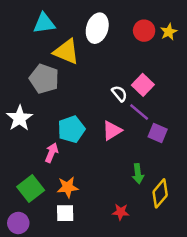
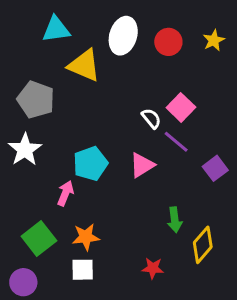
red circle: (144, 31) -> (168, 42), moved
gray pentagon: (44, 79) -> (36, 100), moved
purple square: (158, 133) -> (215, 168), moved, turned 30

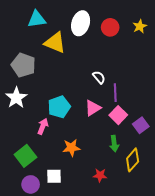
pink square: (181, 107) -> (118, 115), moved
purple line: (176, 142) -> (115, 93), turned 48
purple square: (215, 168) -> (141, 125), moved
orange star: (86, 237) -> (71, 148), moved
purple circle: (23, 282) -> (31, 184), moved

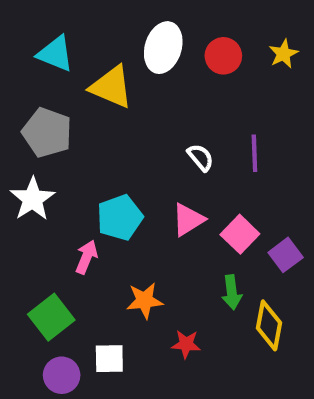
cyan triangle: (37, 19) -> (55, 54), moved, turned 30
purple line: (115, 93) -> (254, 153), moved
yellow diamond: (133, 160) -> (269, 325), turned -30
red star: (100, 175) -> (186, 344), moved

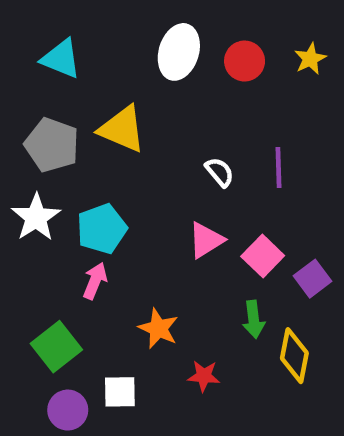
yellow triangle: (111, 87) -> (122, 129), moved
cyan pentagon: (120, 218) -> (102, 229), moved
orange star: (145, 301) -> (158, 328), turned 30

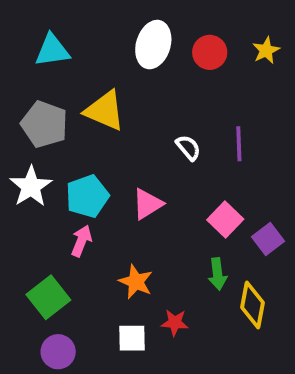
cyan triangle: (61, 59) -> (52, 50), turned -30
pink triangle: (206, 240) -> (148, 204), moved
white square: (120, 392) -> (132, 338), moved

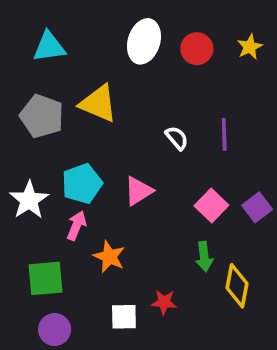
white star: (31, 186) -> (29, 200), moved
purple square: (268, 239) -> (257, 207), moved
orange star: (136, 282) -> (109, 257), moved
green square: (48, 297) -> (45, 278), turned 33

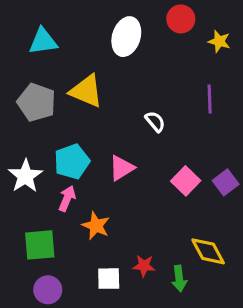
yellow star: (250, 47) -> (219, 41), turned -30
red circle: (197, 49) -> (181, 19), moved
purple line: (224, 134) -> (210, 99), moved
green arrow: (204, 257) -> (179, 279), moved
yellow diamond: (237, 286) -> (208, 251), turned -39

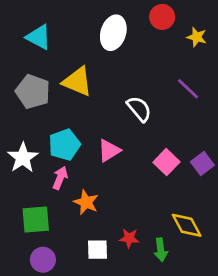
cyan triangle: (43, 41) -> (39, 37), turned 36
purple line: (210, 99) -> (188, 89), turned -45
white semicircle: (155, 122) -> (139, 109), size x1.4

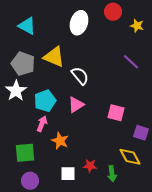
white semicircle: (139, 109) -> (80, 76), moved
white star: (23, 158) -> (16, 91), moved
pink square: (166, 162) -> (116, 113), turned -30
purple square: (202, 163) -> (141, 133), moved, turned -35

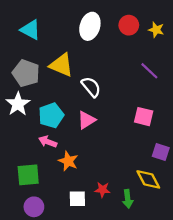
red circle: (113, 12) -> (129, 25), moved
pink square: (116, 113) -> (144, 117), moved
pink arrow: (42, 124) -> (48, 142), turned -91

